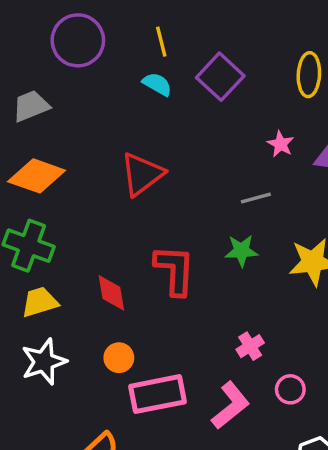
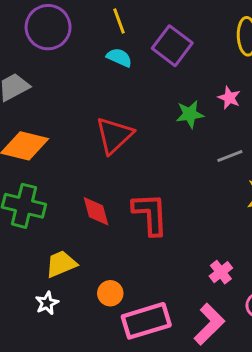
gray line: (256, 198) -> (230, 156), moved
green star: (241, 251) -> (190, 114), moved
red diamond: (111, 293) -> (96, 211), moved
yellow trapezoid: (40, 302) -> (61, 264), moved
white star: (44, 362) -> (47, 303), size x0.6

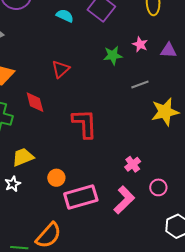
red triangle: (114, 135) -> (61, 69), size x0.7
red diamond: (96, 211) -> (35, 102), moved

